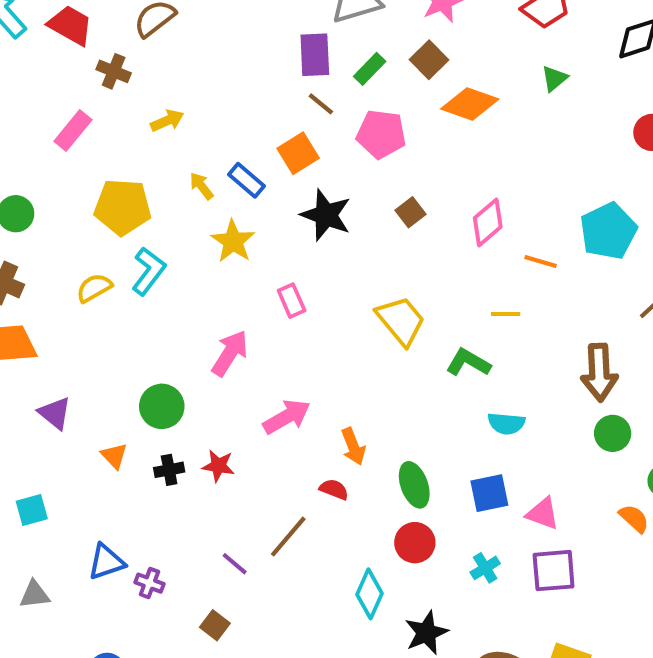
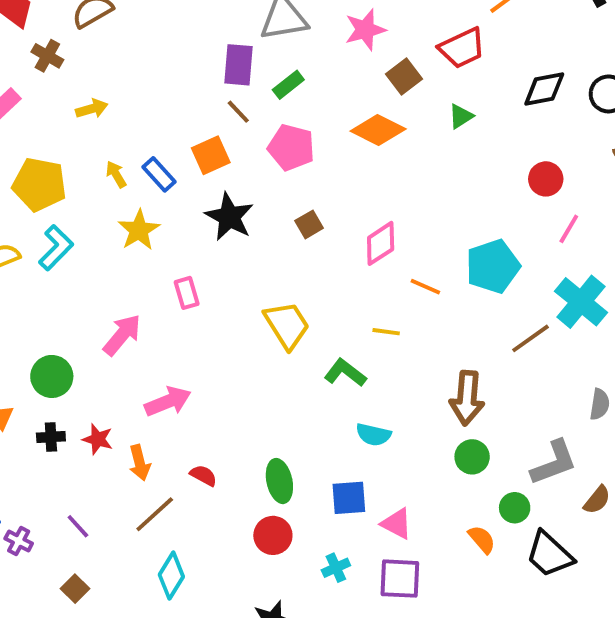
brown square: (429, 60) -> (404, 77), moved
orange arrow: (353, 446) -> (140, 463), moved
purple line: (235, 564) -> (78, 526), moved
cyan diamond: (369, 594) -> (171, 576), moved

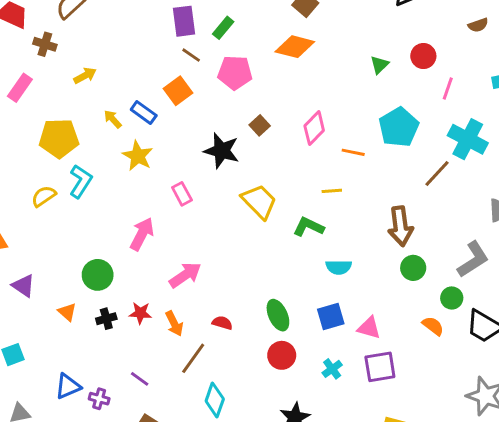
green triangle: (461, 116) -> (380, 65), moved
black star: (229, 217) -> (222, 151), moved

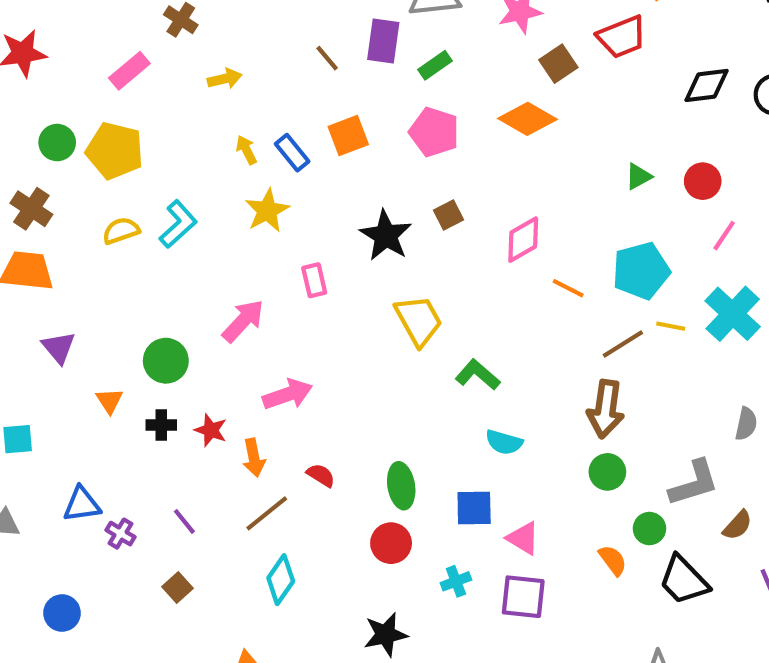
brown line: (191, 55) -> (327, 58), moved
yellow pentagon: (59, 138) -> (115, 151), moved
brown line: (437, 173) -> (623, 344), moved
yellow line: (332, 191) -> (671, 326), moved

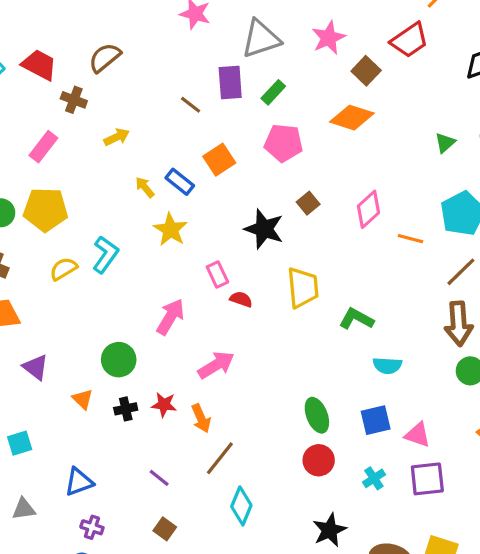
yellow trapezoid: (419, 320) -> (303, 288), turned 36
red semicircle: (321, 475) -> (241, 299), moved
purple cross: (120, 534) -> (92, 527), moved

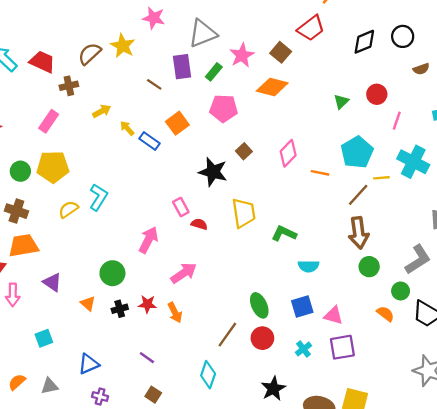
pink star: (329, 38) -> (242, 55), moved
brown cross: (74, 100) -> (69, 86), turned -30
yellow arrow: (145, 187) -> (127, 128), moved
yellow star: (170, 230) -> (123, 46), moved
brown line: (220, 458) -> (227, 335), moved

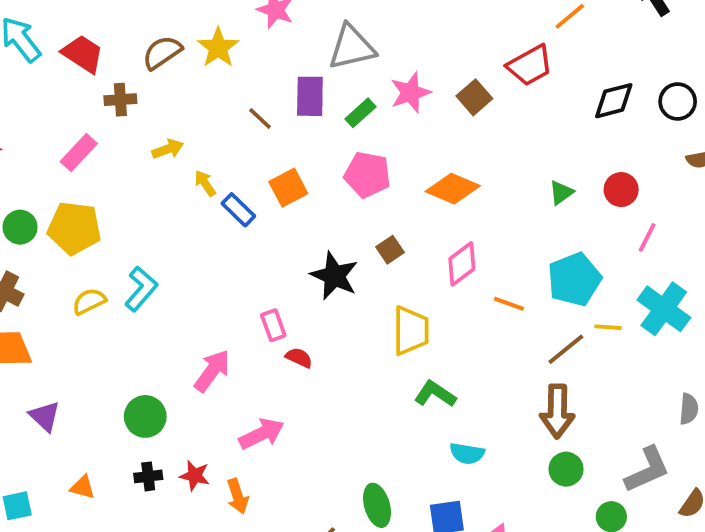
orange diamond: (272, 87) -> (453, 189), moved
yellow trapezoid: (244, 213) -> (411, 331), moved
orange triangle: (88, 303) -> (83, 487), moved, turned -35

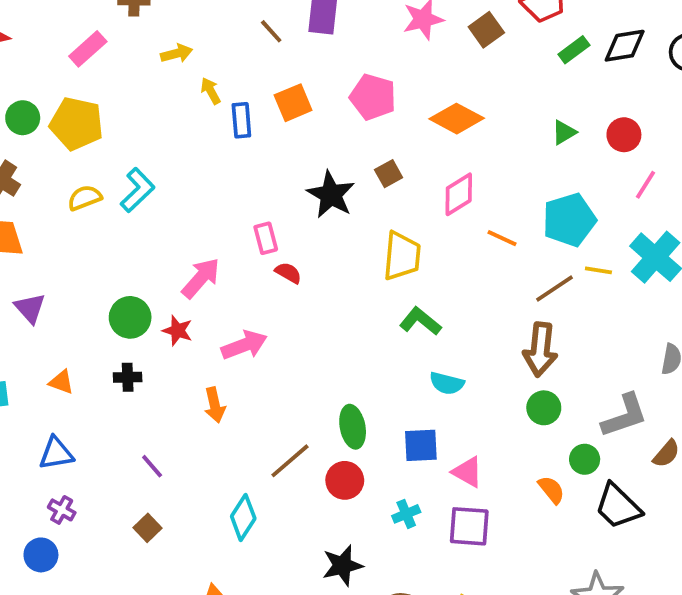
green rectangle: (361, 113) -> (574, 50), moved
blue rectangle: (238, 210) -> (241, 120), turned 36
red star: (195, 476) -> (178, 331), moved

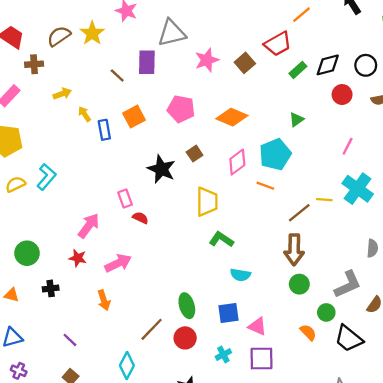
red circle: (624, 135) -> (342, 95), moved
cyan pentagon: (569, 220) -> (275, 154), moved
green circle: (130, 317) -> (27, 253), moved

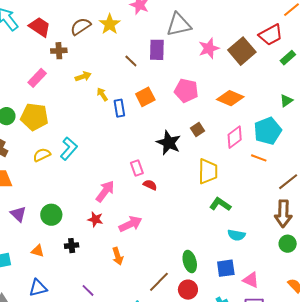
brown square: (245, 63) -> (242, 51), size x1.5

